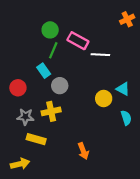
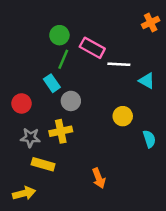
cyan triangle: (123, 89) -> (147, 81), moved

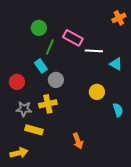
green circle: (59, 35) -> (39, 28), moved

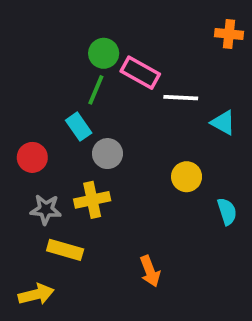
orange cross: (119, 18) -> (229, 34), turned 32
green circle: (39, 28) -> (104, 53), moved

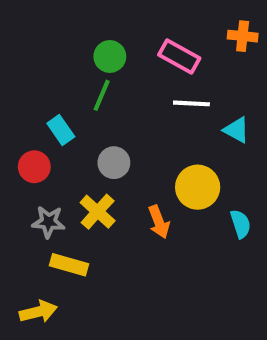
pink rectangle: (140, 73) -> (179, 56), moved
cyan rectangle: (79, 127) -> (61, 130), moved
yellow circle: (187, 177) -> (198, 187), size x1.4
yellow cross: (92, 200) -> (98, 212), turned -36
orange arrow: (150, 271) -> (159, 222), moved

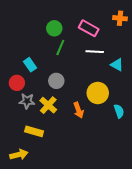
green line: (102, 95) -> (60, 48), moved
gray star: (49, 222) -> (27, 101), moved

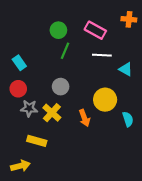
cyan rectangle: (30, 65) -> (19, 63), moved

